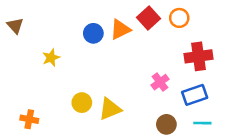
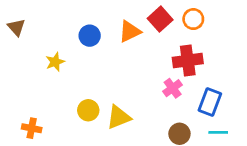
blue circle: (93, 33) -> (90, 36), moved
red cross: (198, 56) -> (188, 61), moved
blue rectangle: (195, 95) -> (210, 102), turned -50

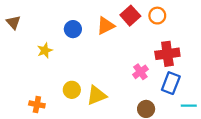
red cross: (188, 61) -> (167, 54), moved
orange cross: (32, 128) -> (37, 104), moved
cyan line: (218, 132) -> (189, 106), moved

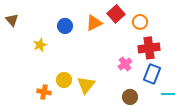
orange circle: (157, 16) -> (140, 22), moved
yellow triangle: (97, 95) -> (86, 85), turned -30
orange cross: (37, 104) -> (44, 92), moved

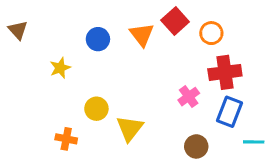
orange triangle: (94, 23) -> (142, 35), turned -42
yellow circle: (64, 80) -> (96, 109), moved

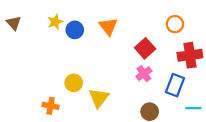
red square: (175, 21) -> (145, 48), moved
orange circle: (211, 33) -> (175, 24), moved
yellow star: (60, 68) -> (55, 22), moved
red cross: (225, 72) -> (190, 55), moved

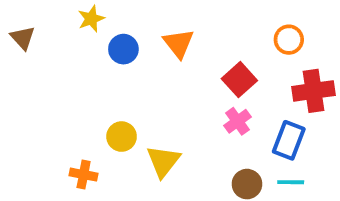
yellow star: (55, 22) -> (91, 19), moved
cyan line: (193, 108) -> (291, 182), moved

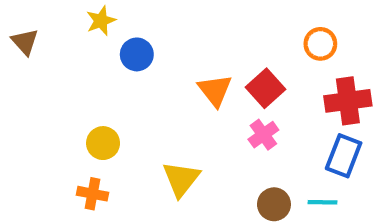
orange triangle: (179, 43) -> (215, 90), moved
yellow circle: (122, 137) -> (103, 143), moved
blue rectangle: (289, 140) -> (344, 156), moved

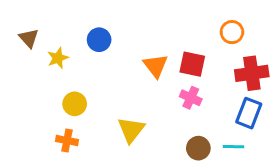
yellow star: (101, 21) -> (58, 58), moved
brown triangle: (25, 42) -> (29, 38), moved
red square: (266, 88) -> (192, 64), turned -36
pink cross: (263, 135) -> (191, 98), turned -30

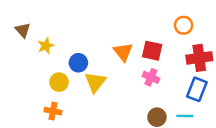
blue circle: (99, 40) -> (78, 63), moved
yellow triangle: (131, 130) -> (95, 82), moved

